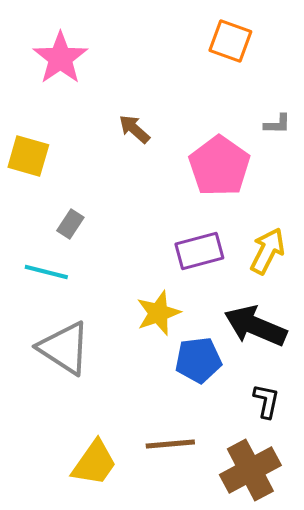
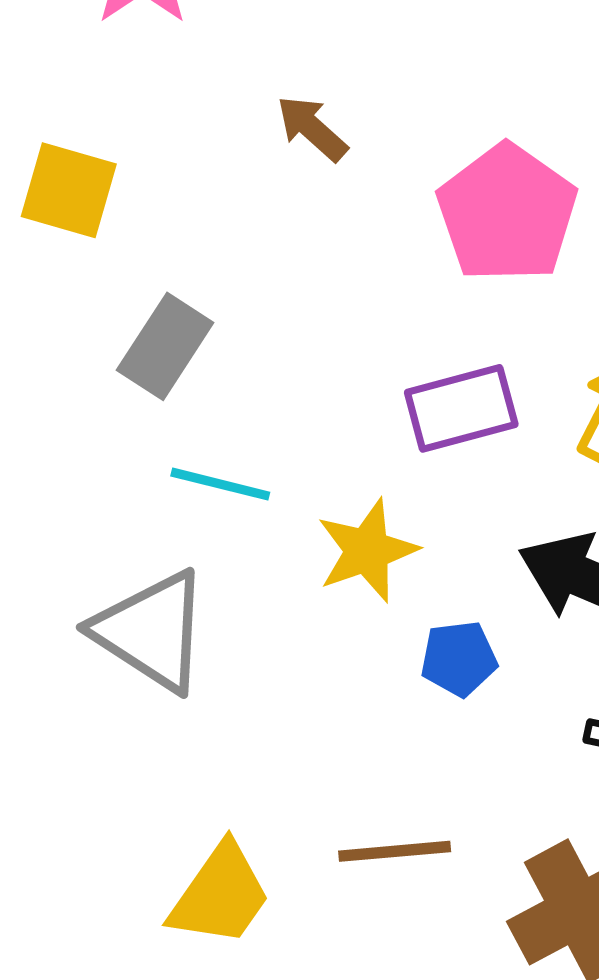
gray rectangle: (70, 224) -> (165, 346), size x1.5
cyan line: (46, 272) -> (220, 484), moved
blue pentagon: (198, 360) -> (459, 659), size x0.7

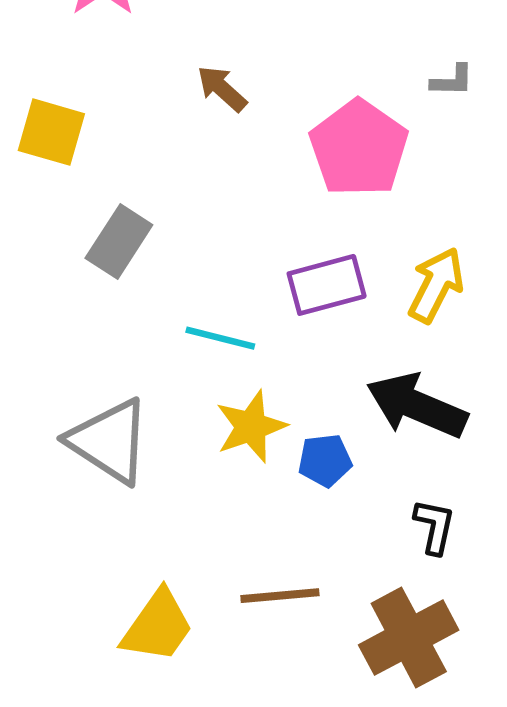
cyan line: (220, 484) -> (220, 338), moved
yellow star: (367, 551) -> (251, 427), moved

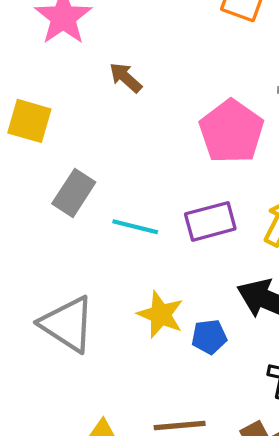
brown arrow: (222, 89) -> (126, 78), moved
cyan line: (220, 338) -> (135, 227), moved
yellow star: (251, 427) -> (161, 315), turned -30

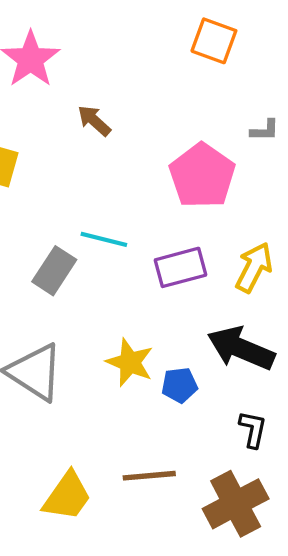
gray rectangle: (74, 193) -> (54, 271), moved
cyan line: (135, 227) -> (104, 239), moved

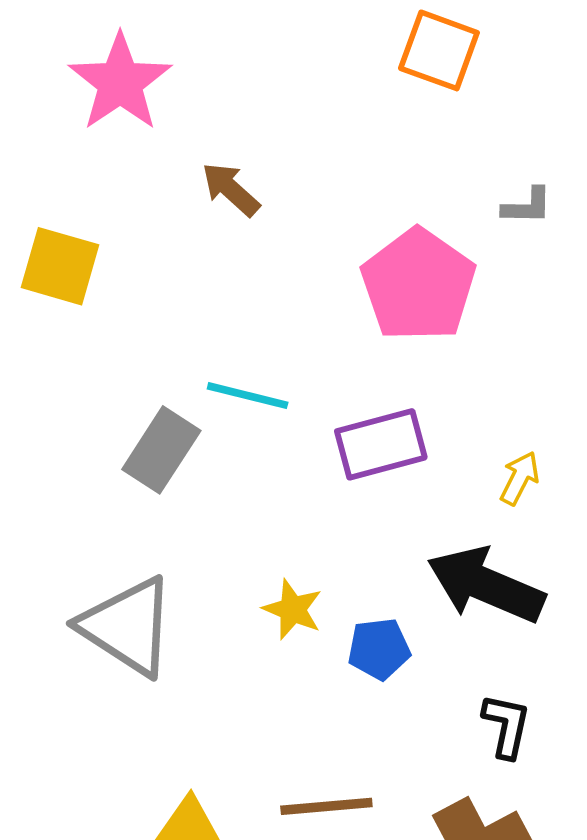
yellow arrow: (254, 267) -> (520, 478), moved, size x0.6
yellow star: (130, 362) -> (293, 609), size x0.7

